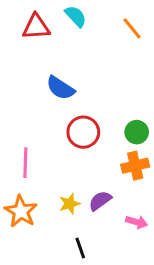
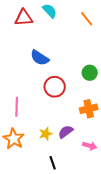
green circle: (137, 132) -> (90, 73), moved

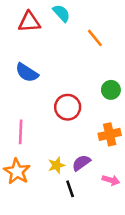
orange line: (87, 19) -> (95, 38), moved
blue semicircle: (40, 58) -> (27, 73), moved
black line: (53, 163) -> (70, 189), moved

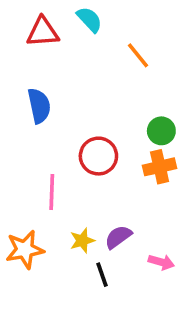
blue semicircle: (27, 73) -> (39, 106), turned -135
pink line: (21, 132) -> (52, 192), moved
orange cross: (110, 134) -> (160, 167), moved
orange star: (17, 171) -> (25, 249), turned 30

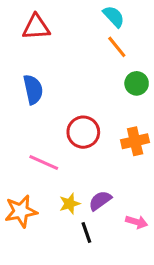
cyan semicircle: (89, 19) -> (114, 16), moved
green circle: (161, 131) -> (137, 83), moved
pink line: (52, 192) -> (44, 163), turned -68

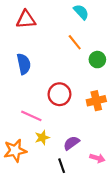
orange line: (117, 47) -> (75, 42), moved
yellow star: (70, 204) -> (42, 138), moved

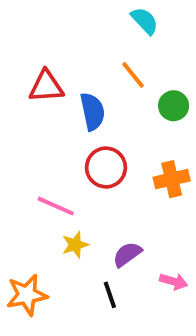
red triangle: (26, 19) -> (46, 86), moved
blue semicircle: (24, 64) -> (92, 112), moved
orange star: (15, 151) -> (27, 295), moved

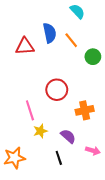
blue semicircle: (92, 112) -> (50, 33), moved
orange cross: (172, 179) -> (85, 110), moved
pink line: (56, 206) -> (30, 110), turned 48
purple semicircle: (127, 254) -> (68, 136), turned 77

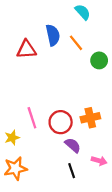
red circle: (57, 90) -> (61, 122), moved
yellow star: (40, 131) -> (12, 138), moved
black line: (59, 158) -> (72, 171), moved

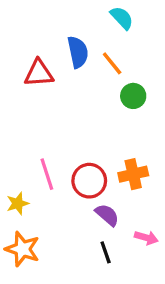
green circle: (99, 60) -> (133, 96), moved
orange star: (15, 168) -> (22, 249), turned 30

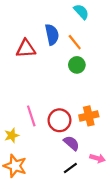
green circle: (133, 96) -> (77, 65), moved
black line: (106, 252) -> (70, 168), turned 72

